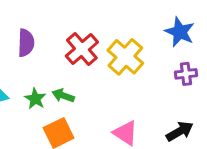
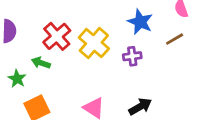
purple cross: (186, 74) -> (132, 56), moved
green arrow: (63, 96) -> (41, 63), moved

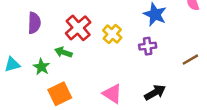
brown line: (175, 39) -> (190, 60), moved
yellow cross: (94, 43) -> (112, 34), size x0.7

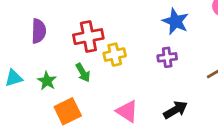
red cross: (78, 28) -> (88, 37), turned 30
yellow cross: (112, 34) -> (115, 55), moved, turned 36
green arrow: (63, 52) -> (83, 73), moved, turned -140

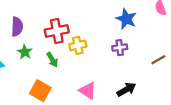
green star: (47, 81) -> (25, 52), moved
orange square: (68, 111) -> (40, 91), turned -35

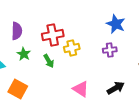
orange square: (40, 91) -> (18, 89), moved

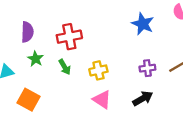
yellow cross: (72, 48) -> (98, 70), moved
purple cross: (110, 50) -> (147, 68), moved

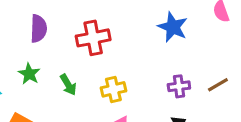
purple semicircle: (27, 32) -> (39, 29), moved
red cross: (69, 37) -> (93, 38), moved

